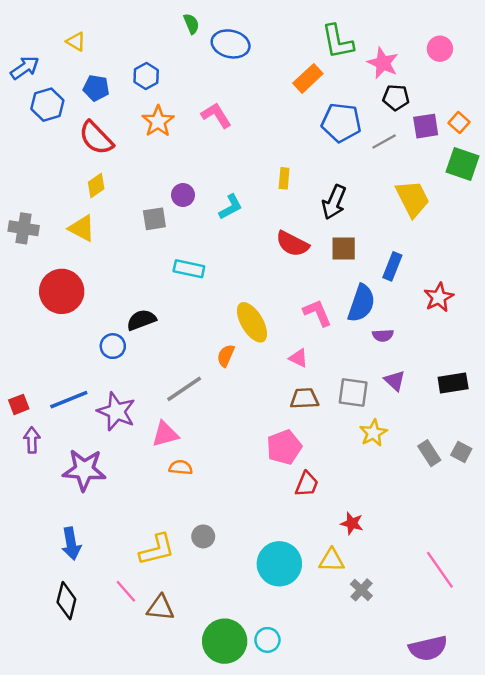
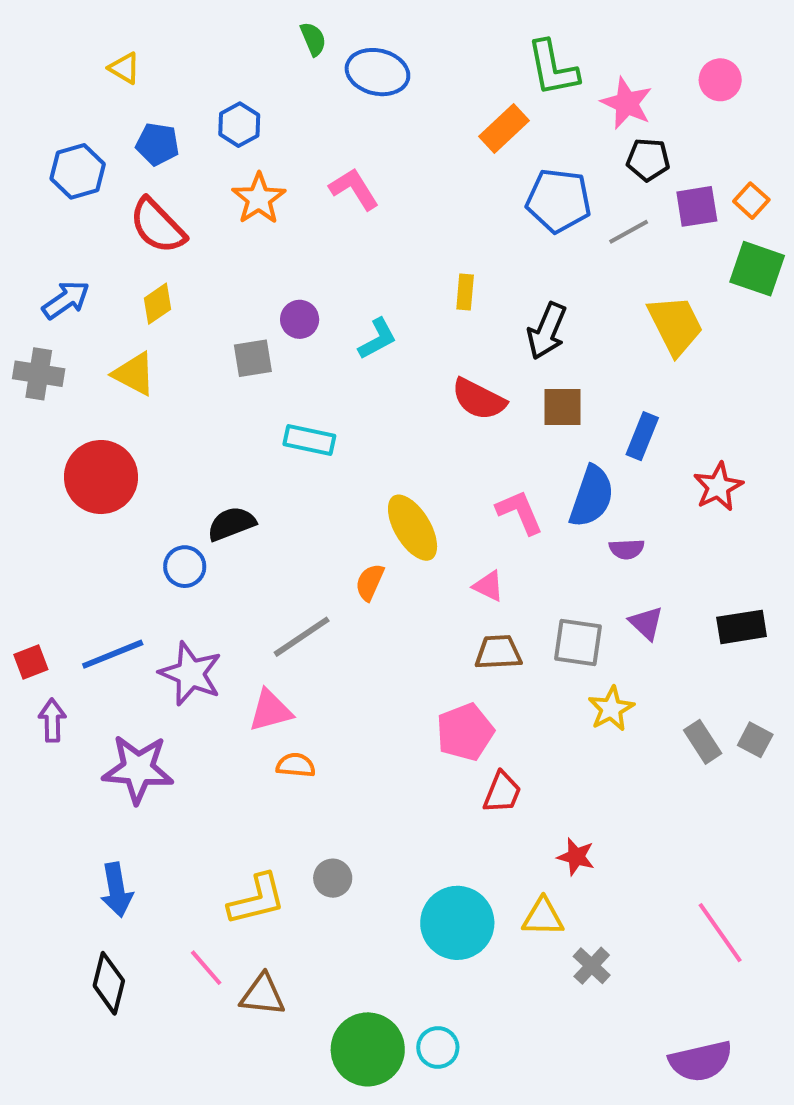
blue arrow: (25, 68) -> (66, 300), moved

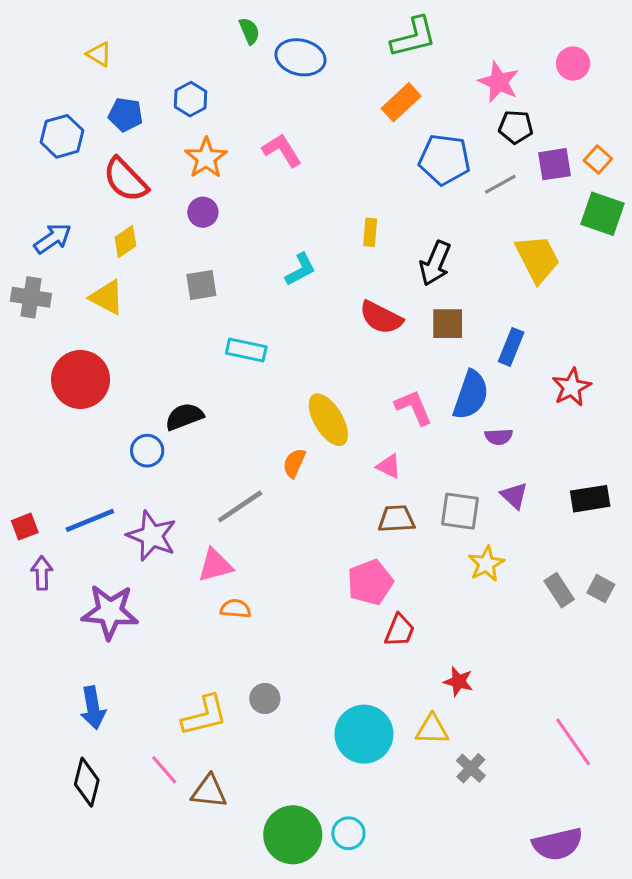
green L-shape: (553, 68) -> (414, 37), moved, turned -93
purple circle: (300, 319) -> (203, 212), moved

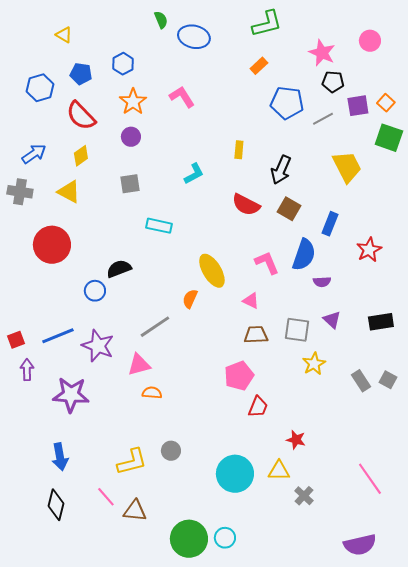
orange rectangle: (401, 102) -> (259, 66), size x0.7
brown square: (448, 324) -> (289, 209), turned 30

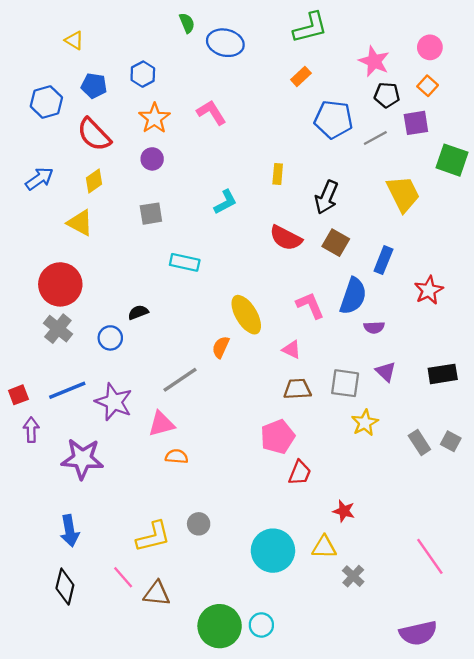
orange square: (386, 103) -> (428, 86), moved
gray cross: (20, 192) -> (58, 329), moved, turned 30
black semicircle: (119, 269) -> (138, 312), size x0.7

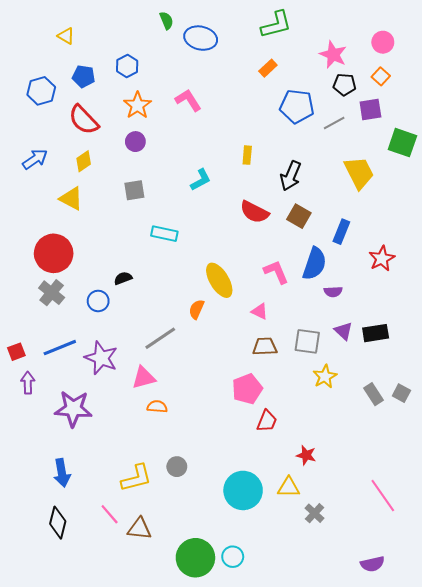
black rectangle: (443, 374) -> (376, 333), moved
purple semicircle: (418, 633) -> (372, 564), size x0.7

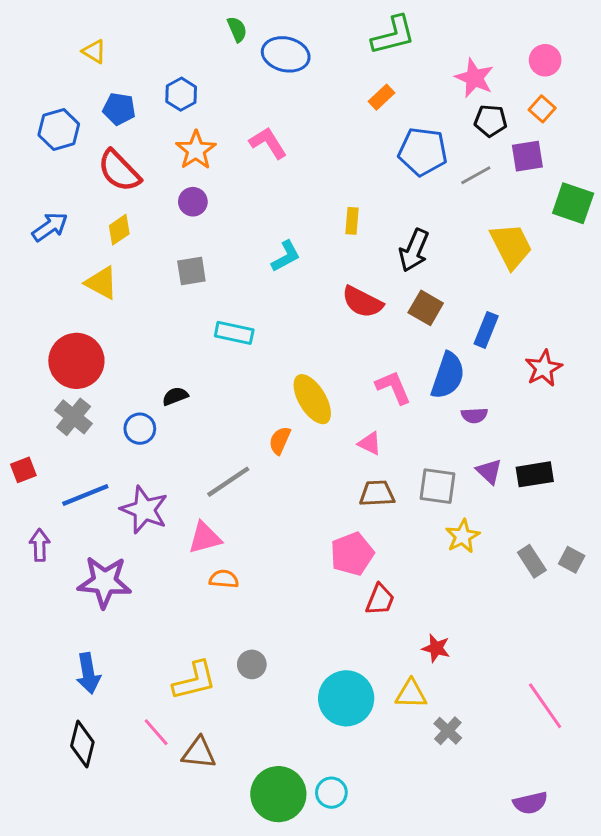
red square: (16, 352) -> (23, 470), moved

